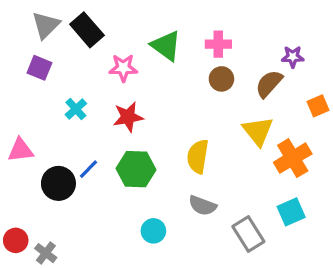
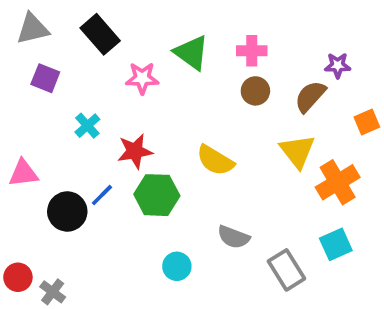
gray triangle: (46, 25) -> (33, 29), moved, turned 32
red star: (128, 117) -> (135, 151), moved
yellow semicircle: (198, 156) -> (215, 160), moved, turned -68

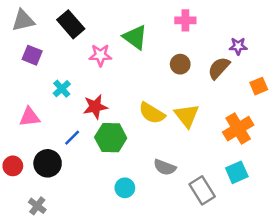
pink cross: (252, 51) -> (185, 20), moved
yellow triangle: (297, 151) -> (187, 116), moved
pink triangle: (23, 173) -> (30, 117), moved
black circle: (67, 211) -> (48, 163), moved
red circle: (18, 277) -> (13, 166), moved

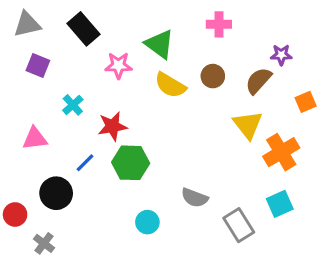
yellow semicircle: (152, 113) -> (170, 85), moved
yellow triangle: (187, 116) -> (248, 125), moved
red circle: (13, 166) -> (15, 214), moved

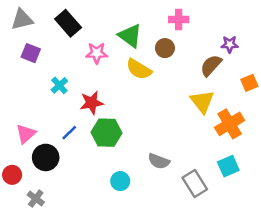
brown circle: (213, 76) -> (165, 48), moved
pink triangle: (35, 138) -> (26, 134), moved, turned -35

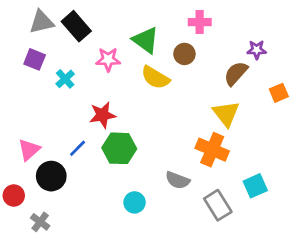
gray triangle: (22, 19) -> (42, 22), moved
cyan cross: (59, 85) -> (65, 79), moved
orange cross: (230, 124) -> (212, 150), moved, turned -36

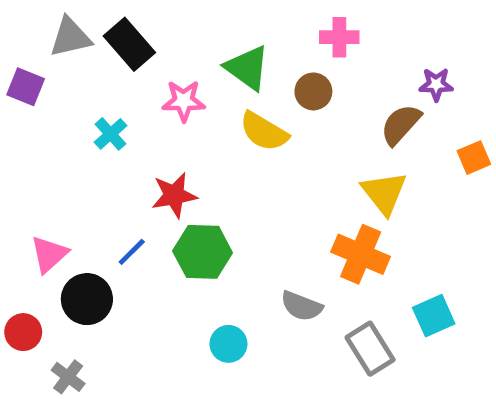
purple square: (35, 59) -> (26, 87), moved

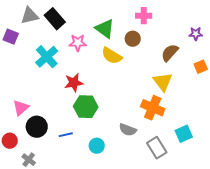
purple star: (436, 84) -> (196, 34), moved
cyan cross: (111, 134) -> (47, 57), size x1.6
blue line: (132, 252) -> (66, 135), moved, turned 32

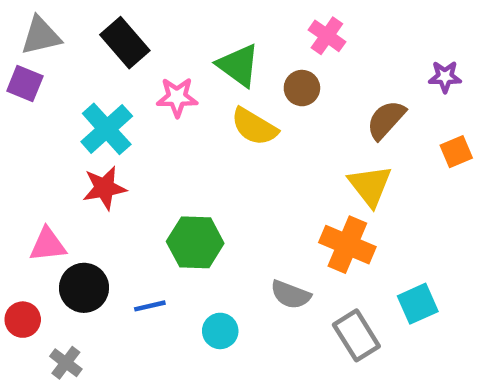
gray triangle: (30, 16) -> (41, 36), moved
pink cross: (144, 16) -> (327, 36), turned 35
red star: (74, 83) -> (104, 188), moved
pink triangle: (21, 108) -> (48, 245), turned 36

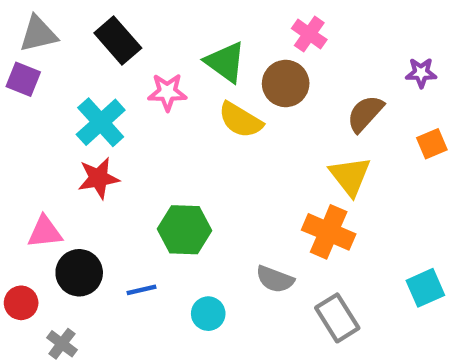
brown circle: (302, 88) -> (286, 84), size x1.4
cyan square: (418, 304) -> (425, 288), moved

